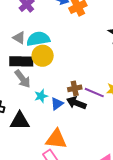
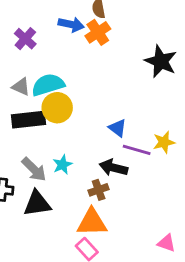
gray arrow: (23, 79) -> (34, 169), moved
brown cross: (75, 88) -> (99, 190), moved
blue triangle: (57, 104) -> (118, 128), moved, turned -40

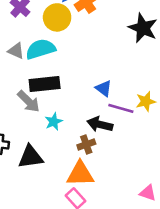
yellow circle: (57, 108) -> (57, 17), moved
black rectangle: (28, 120) -> (45, 84), moved
gray arrow: (34, 169) -> (29, 101), moved

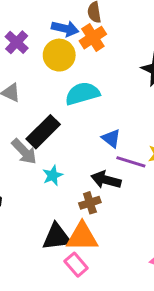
cyan semicircle: (41, 49) -> (82, 94), moved
black rectangle: (45, 84) -> (43, 132), turned -40
black triangle: (31, 157) -> (57, 237), moved

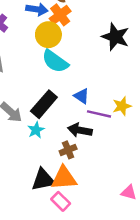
yellow circle: (59, 55) -> (48, 35), moved
cyan semicircle: (82, 94) -> (55, 61), turned -124
black rectangle: (43, 132) -> (44, 104), moved

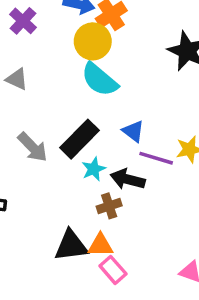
cyan star: (36, 130) -> (94, 169), moved
orange triangle: (64, 178) -> (100, 245), size x0.7
pink rectangle: (61, 201) -> (113, 270), moved

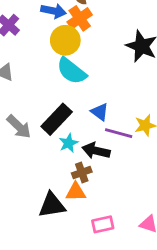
orange triangle: (100, 245) -> (76, 192), moved
pink rectangle: (113, 270) -> (103, 224), moved, turned -60

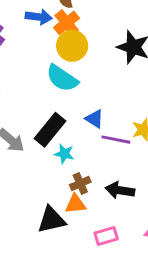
yellow circle: (65, 40) -> (72, 46), moved
cyan star: (68, 143) -> (64, 154), turned -30
black arrow: (96, 151) -> (120, 190), moved

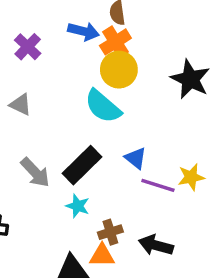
cyan star: (64, 154) -> (78, 206), moved

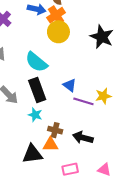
cyan semicircle: (103, 106) -> (36, 62), moved
black rectangle: (82, 165) -> (37, 90), turned -65
brown cross: (110, 232) -> (55, 130), turned 32

